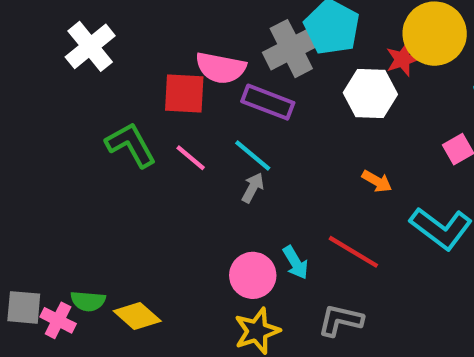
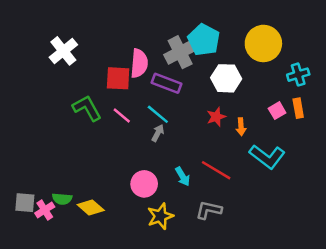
red star: (403, 59) -> (216, 117), moved
pink semicircle: (221, 68) -> (139, 63), turned -96
orange arrow: (377, 181) -> (241, 127), moved, turned 56
pink circle: (253, 275) -> (144, 184), moved
pink cross: (58, 320) -> (45, 210), turned 30

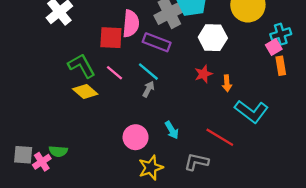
pink square: (277, 111) -> (274, 47), moved
red line: (216, 170) -> (220, 137), moved
yellow diamond: (91, 207) -> (85, 92), moved

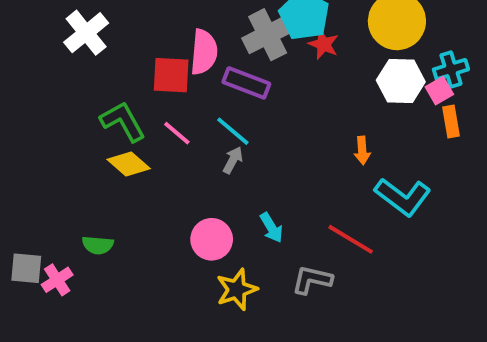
white hexagon: (213, 38) -> (401, 81), moved
red star: (203, 74) -> (324, 44), moved, turned -30
green semicircle: (58, 151) -> (98, 245), moved

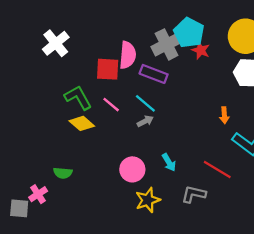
gray arrow: (233, 160) -> (145, 121), turned 35
gray square: (26, 268) -> (19, 208), moved

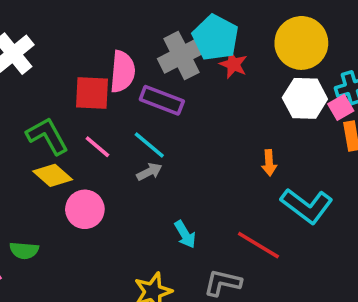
pink circle: (132, 169) -> (85, 209), moved

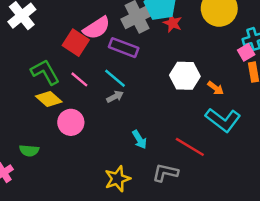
pink semicircle: (122, 72) -> (97, 28), turned 52
red square: (92, 93) -> (76, 43), turned 30
white hexagon: (305, 98) -> (185, 76), moved
orange arrow: (269, 163) -> (216, 88), moved, turned -49

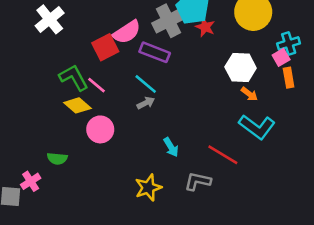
red square: (76, 43) -> (105, 47), turned 30
white hexagon: (185, 76) -> (241, 67), moved
pink line: (79, 79) -> (96, 85), moved

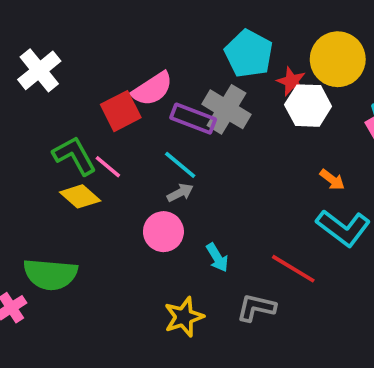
gray cross: (169, 21) -> (226, 109), moved, turned -32
red star: (205, 27) -> (291, 81), moved
white hexagon: (241, 67) -> (308, 106), moved
pink circle: (100, 129) -> (163, 232), moved
green semicircle: (57, 159) -> (50, 274), size x1.8

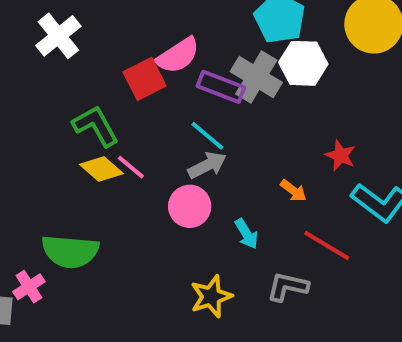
red star: (291, 81) -> (340, 155), moved
white hexagon: (308, 106) -> (303, 63), moved
pink line: (108, 167) -> (131, 167), moved
orange arrow: (332, 180) -> (293, 191), moved
gray arrow: (180, 193) -> (207, 165), size x1.4

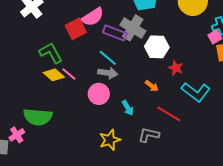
white hexagon: (303, 63) -> (157, 47), moved
gray arrow: (207, 165) -> (108, 73), turned 36

